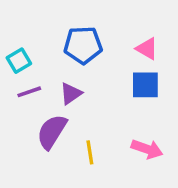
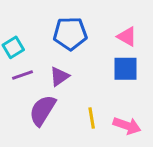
yellow line: (90, 152) -> (92, 118), moved

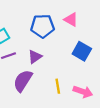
pink triangle: (127, 37) -> (71, 20), moved
blue square: (125, 69) -> (82, 51), turned 30

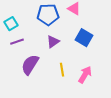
purple triangle: (35, 57) -> (53, 42), moved
pink arrow: (83, 92) -> (85, 75), turned -78

